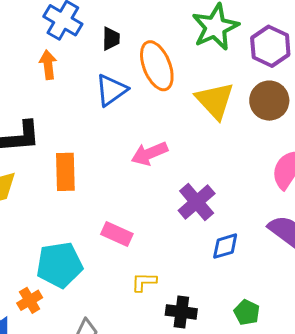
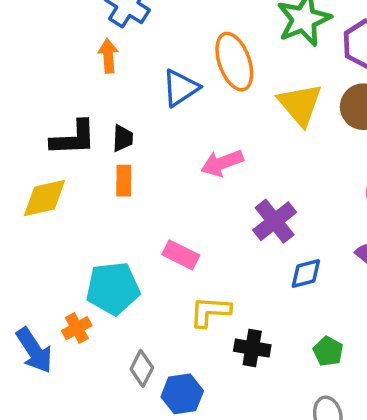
black trapezoid: (111, 39) -> (123, 138), moved
orange rectangle: (65, 172) -> (124, 181), size x0.7
yellow L-shape: (144, 282) -> (210, 312), size x1.4

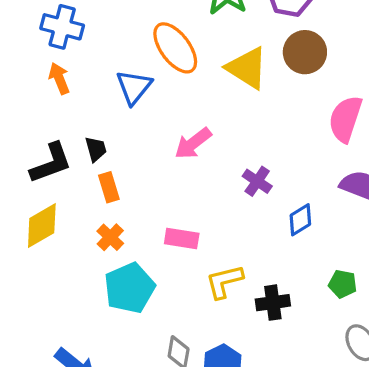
purple cross: (275, 221) -> (257, 181), size x0.7
orange cross: (77, 328) -> (110, 237), moved

